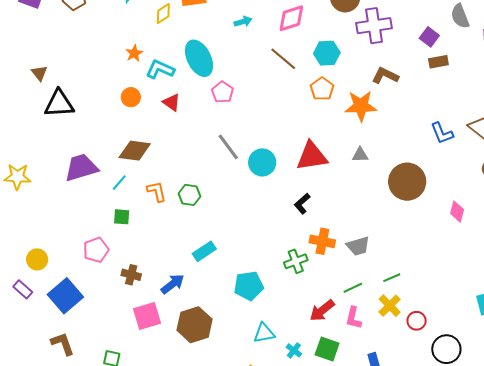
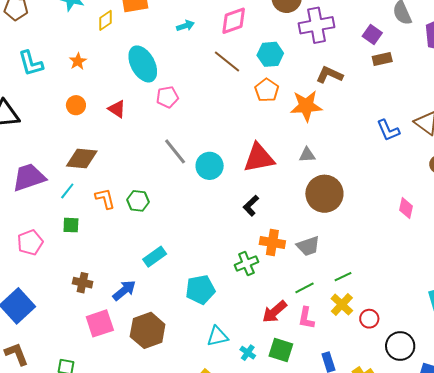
cyan L-shape: (160, 69) -> (31, 63), moved, turned -128
pink pentagon: (222, 92) -> (167, 97), turned 30
brown circle: (407, 182) -> (324, 194), moved
pink pentagon: (96, 250) -> (30, 242), moved

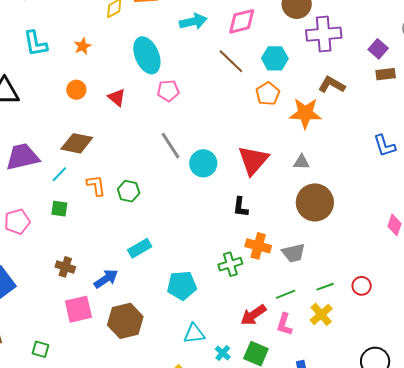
cyan arrow: (185, 26) -> (193, 22), size x1.5
red triangle: (259, 158) -> (253, 160), turned -44
black L-shape: (251, 206) -> (240, 207), turned -45
red circle: (369, 319) -> (362, 286), moved

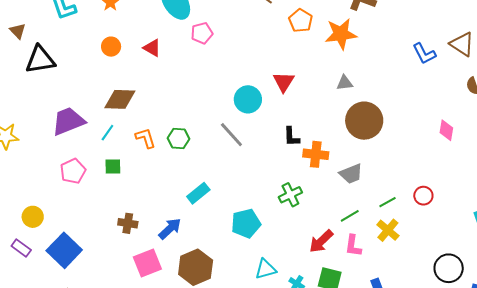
gray line: (170, 146) -> (231, 135), moved
red triangle: (253, 160) -> (284, 82), moved, size x0.7
pink pentagon: (17, 222) -> (73, 171), moved
orange cross: (258, 246) -> (316, 154), moved

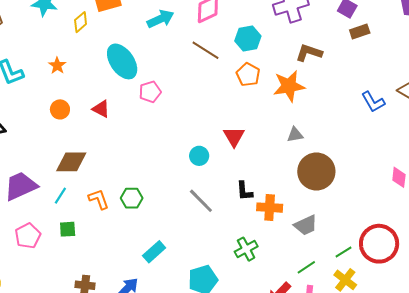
cyan circle: (248, 99) -> (199, 156), size x0.7
gray line: (231, 135) -> (201, 201), moved
red circle: (423, 196) -> (379, 244), size x2.0

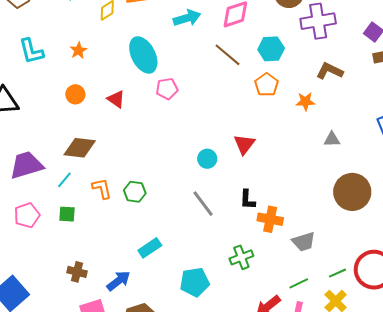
orange star: (289, 86) -> (305, 101), size x0.6
gray triangle: (295, 135) -> (332, 139), moved
brown circle: (316, 171) -> (352, 192), moved

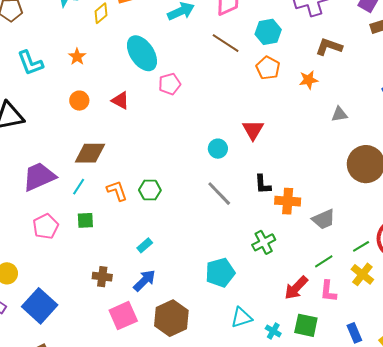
cyan rectangle: (150, 248) -> (145, 245), moved, size x0.7

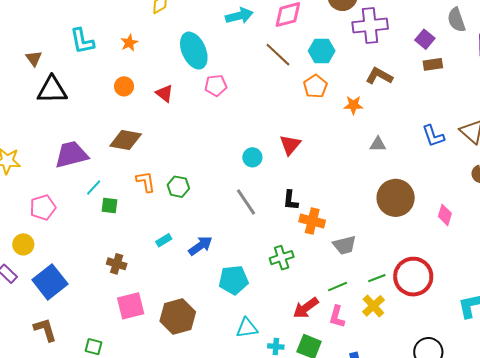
cyan line: (79, 187) -> (94, 187), moved
pink pentagon: (46, 226) -> (43, 208), moved
blue arrow: (144, 280) -> (200, 246), moved
cyan cross: (273, 331) -> (276, 347), turned -35

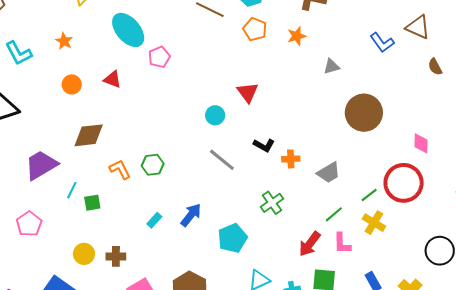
black L-shape: (291, 200) -> (264, 145), turned -50
pink diamond: (445, 215) -> (421, 143), moved
orange cross: (312, 221) -> (291, 159), size x0.7
yellow circle: (23, 244) -> (84, 254), moved

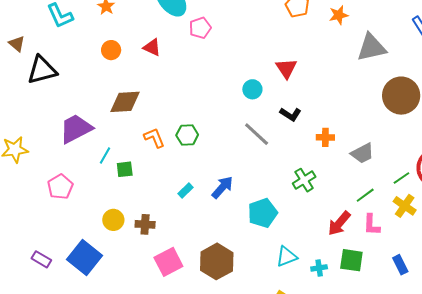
gray triangle: (331, 67) -> (371, 48), size x1.8
black L-shape: (264, 145) -> (291, 114), moved

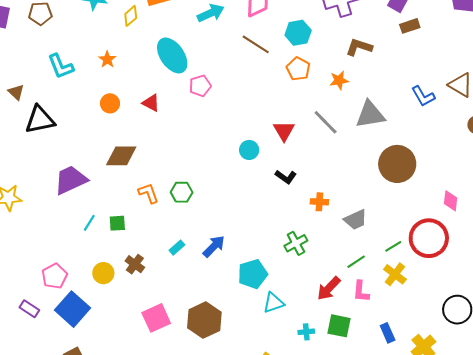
gray line: (257, 134) -> (326, 122), moved
cyan line: (105, 155) -> (89, 223), moved
pink pentagon: (60, 187) -> (54, 276), moved
brown cross: (145, 224) -> (135, 264), moved, turned 30
cyan triangle: (287, 257) -> (273, 303), moved

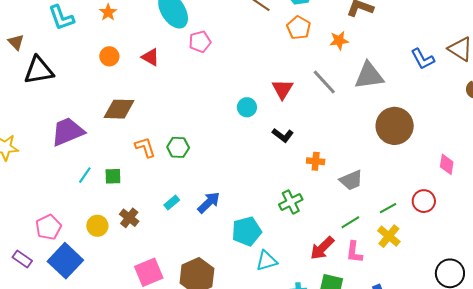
red circle: (429, 238) -> (424, 201), size x0.6

